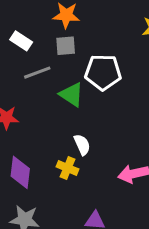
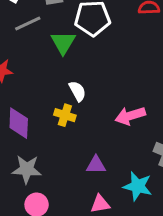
green triangle: (72, 95) -> (63, 43), turned 32

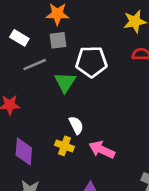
pink arrow: (130, 116) -> (102, 150), moved, turned 40

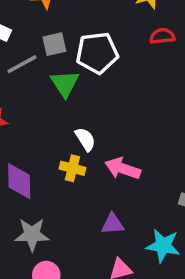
gray square: (58, 40) -> (54, 44), moved

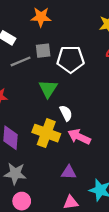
green triangle: (65, 84) -> (48, 89), moved
white semicircle: (85, 139) -> (66, 113), moved
yellow cross: (72, 168) -> (46, 133), size x1.6

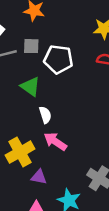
green triangle: (48, 89) -> (30, 87), turned -36
yellow cross: (46, 133) -> (20, 152), moved, turned 32

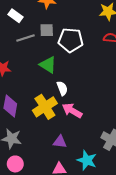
yellow cross: (20, 152) -> (45, 107), moved

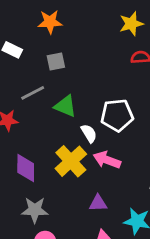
gray line: (25, 38) -> (33, 93), moved
white pentagon: (71, 40) -> (117, 115), moved

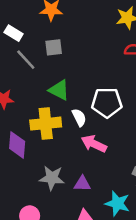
gray line: (33, 93) -> (26, 60), moved, turned 70
yellow cross: (71, 161) -> (46, 124), moved, turned 32
gray star: (35, 210) -> (52, 178), moved

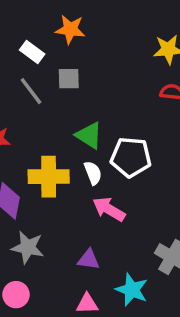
white rectangle: (14, 33) -> (32, 52), moved
green triangle: (59, 90) -> (89, 135), moved
gray star: (52, 178) -> (28, 247), moved

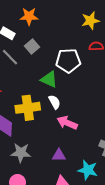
gray square: (69, 79) -> (32, 46), turned -32
white pentagon: (131, 157) -> (68, 61), moved

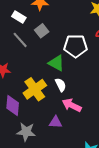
yellow cross: (28, 108) -> (35, 89), turned -30
purple triangle: (59, 155) -> (56, 122), moved

